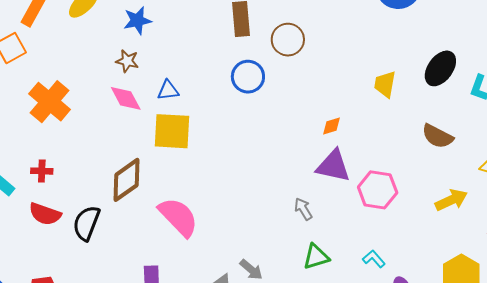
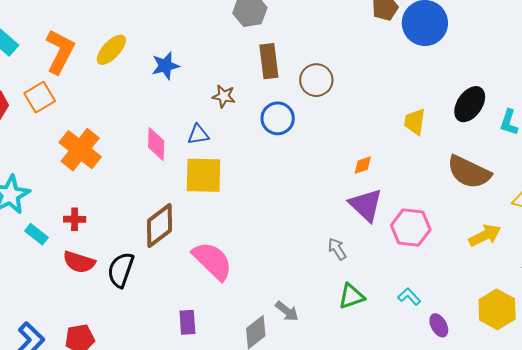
brown star: (127, 61) -> (224, 96), moved
pink diamond: (126, 98) -> (156, 144), turned 32
brown semicircle: (438, 136) -> (469, 172), size x1.4
purple triangle: (333, 166) -> (366, 205), turned 33

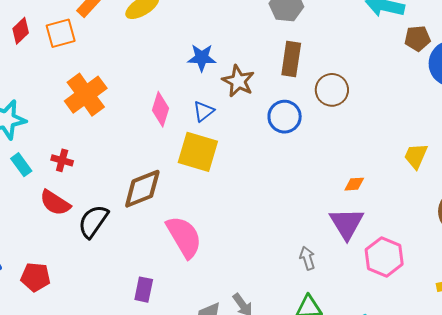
blue star: (165, 66) -> (202, 58), moved
brown star: (224, 96) -> (238, 81), size x1.4
blue triangle: (198, 135) -> (204, 111), turned -45

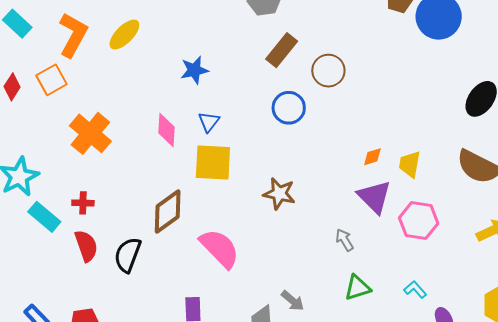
brown rectangle: (291, 59) -> (282, 50), turned 44
brown star: (238, 81) -> (279, 194), moved
yellow trapezoid: (416, 156) -> (410, 164), moved
cyan rectangle: (21, 165) -> (44, 217), size x1.4
red semicircle: (55, 203) -> (86, 246), turned -128

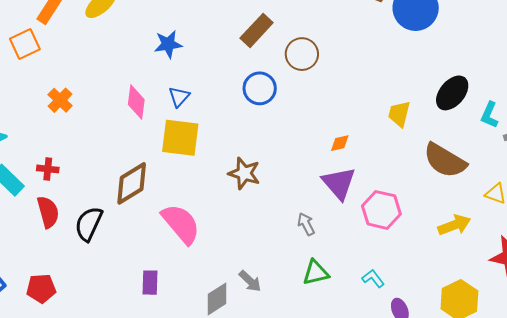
orange cross: (90, 133) -> (60, 100), size x0.6
yellow trapezoid: (410, 164) -> (399, 114), moved

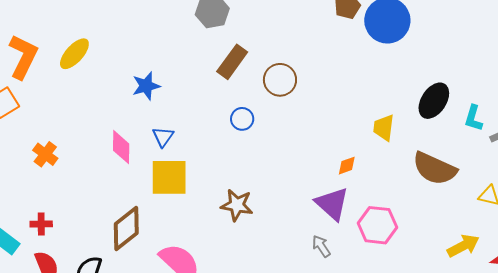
blue circle: (260, 88) -> (242, 119), size x0.7
orange diamond: (340, 143) -> (347, 166), moved
gray arrow: (306, 224) -> (321, 246), moved
yellow arrow: (454, 225) -> (463, 246), moved

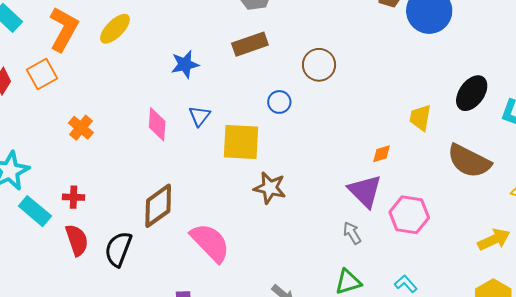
brown rectangle: (232, 62) -> (250, 44), moved, turned 32
yellow square: (169, 177) -> (241, 142), moved

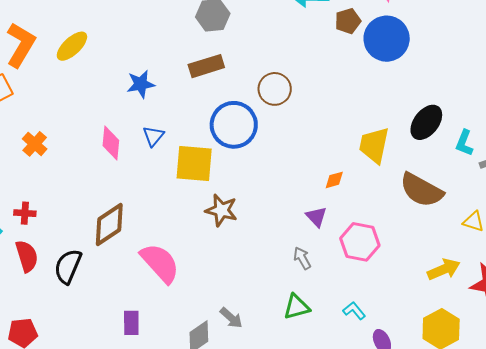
blue circle: (279, 102) -> (234, 125), size x2.0
yellow trapezoid: (420, 118) -> (374, 145), size x1.4
purple triangle: (365, 191) -> (316, 217), size x0.6

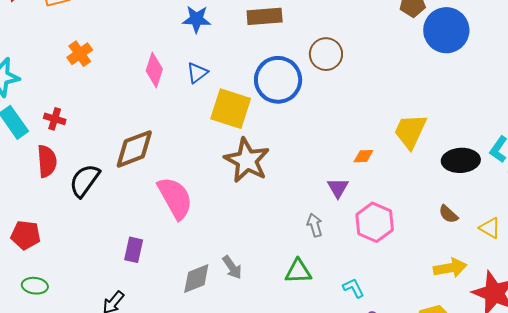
black ellipse: (426, 122) -> (461, 160), moved, turned 36
brown semicircle: (421, 190) -> (448, 214), moved, size x0.5
brown star: (221, 210) -> (247, 160), size x1.4

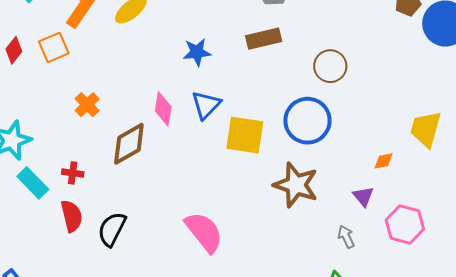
blue triangle: (197, 73) -> (206, 105), size x1.4
blue circle: (278, 80) -> (308, 121), moved
brown diamond: (134, 149) -> (129, 144), moved
brown star: (247, 160) -> (296, 185), moved

